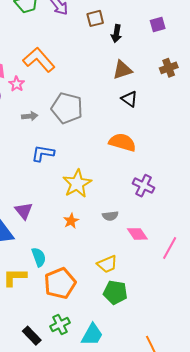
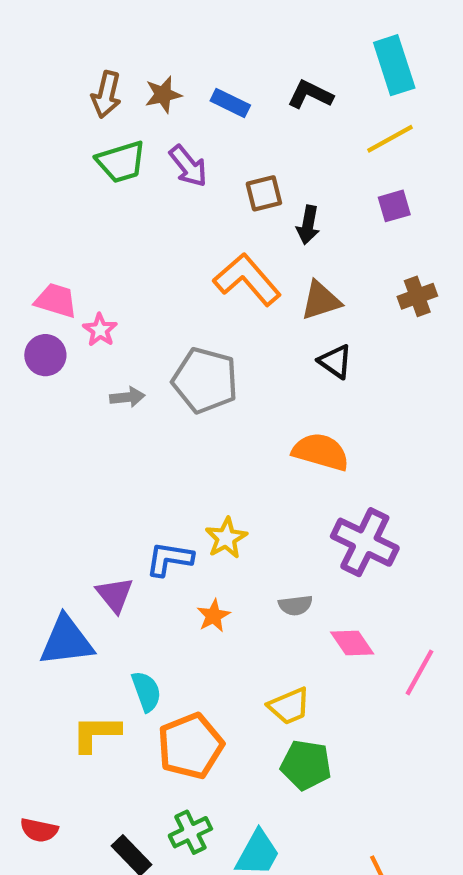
orange L-shape: (39, 60) -> (247, 279), moved
blue L-shape: (43, 153) -> (169, 559), moved
yellow star: (77, 184) -> (226, 538), size x0.7
purple cross: (144, 186) -> (365, 542), size x1.4

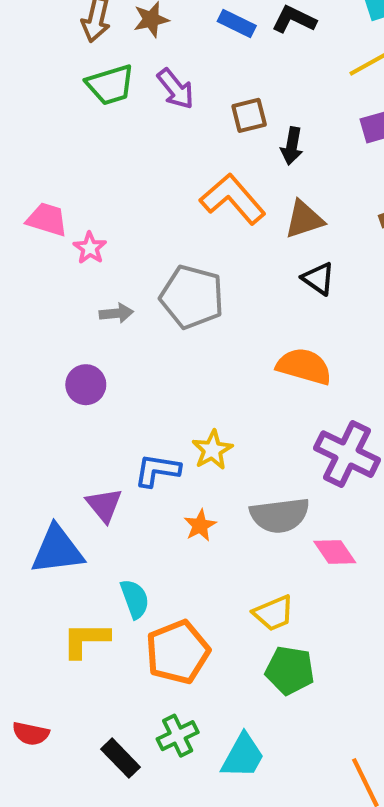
blue rectangle: (230, 103) -> (237, 24), moved
purple circle: (45, 355) -> (86, 385), moved
gray semicircle: (295, 605) -> (280, 515), size x1.8

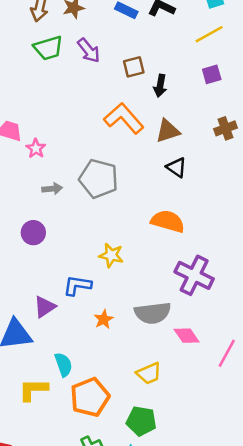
yellow star: (212, 450) -> (111, 255), moved, turned -30
purple triangle: (104, 505) -> (45, 307), turned 35
green pentagon: (290, 670) -> (141, 421), moved

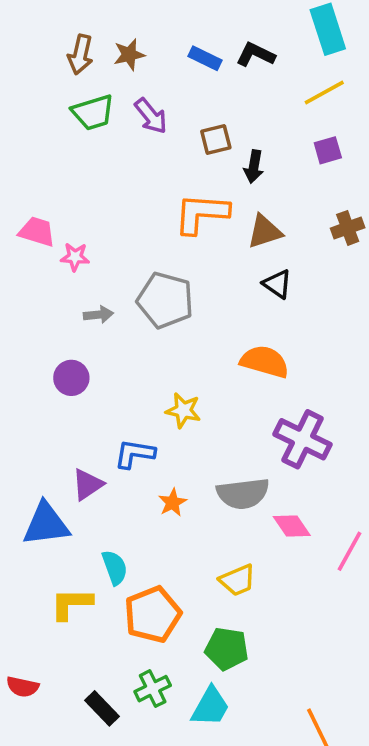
orange L-shape: (124, 118) -> (201, 214), turned -45
pink star: (36, 148) -> (75, 257), turned -30

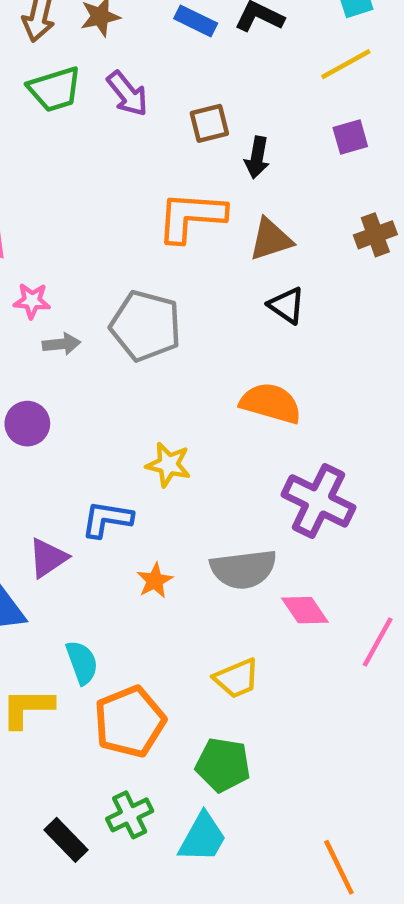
pink star: (75, 257) -> (32, 301), moved

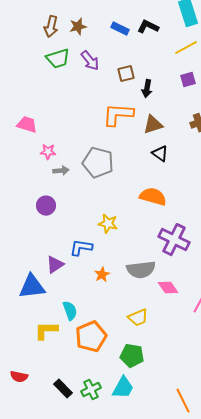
green cross: (130, 815) -> (91, 390), moved

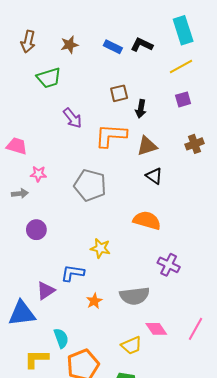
brown arrow: (51, 27) -> (28, 42), moved
purple arrow: (90, 61) -> (73, 118), moved
gray arrow: (61, 171) -> (20, 194), moved
purple cross: (174, 240) -> (169, 265), size x0.7
pink diamond: (168, 288) -> (156, 329), moved

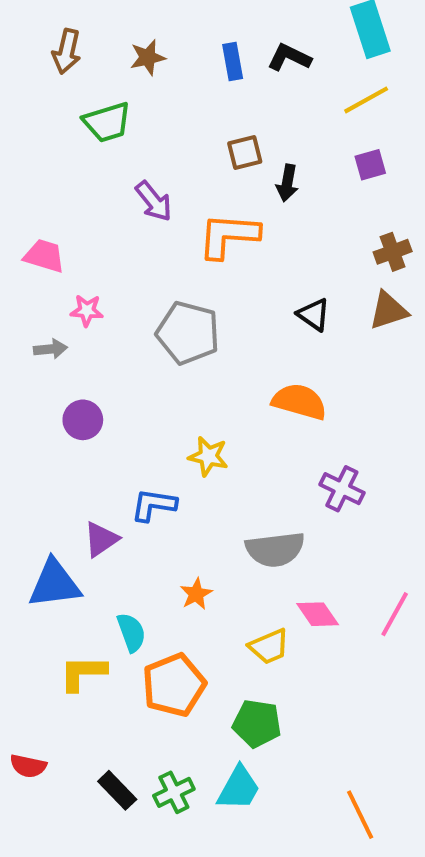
blue rectangle: (113, 47) -> (233, 62), turned 54
brown triangle: (147, 146) -> (388, 311), moved
orange star: (94, 301) -> (196, 594), moved

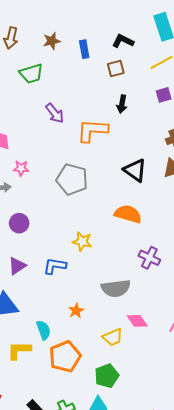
blue rectangle: (233, 62) -> (84, 49), moved
brown square: (245, 153) -> (116, 68), moved
black triangle: (314, 315) -> (135, 170), size x1.4
purple triangle: (101, 539) -> (17, 266), moved
green pentagon: (257, 723) -> (107, 376), turned -30

